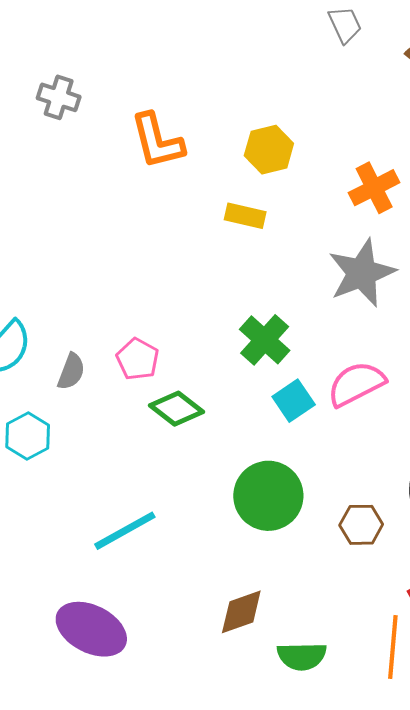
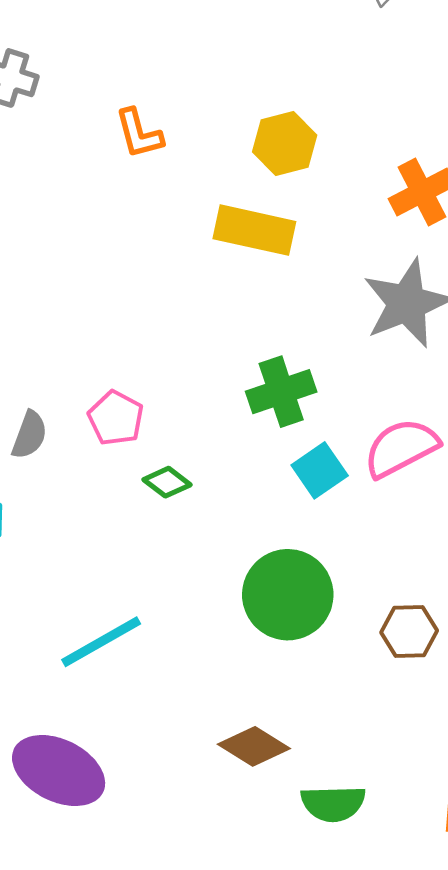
orange L-shape: (157, 141) -> (139, 134), size x0.7
yellow rectangle: (245, 216) -> (254, 230), size x1.5
green cross: (265, 340) -> (281, 392), turned 30
green diamond: (176, 409) -> (167, 482), size x0.7
brown diamond: (241, 612) -> (254, 746), turned 52

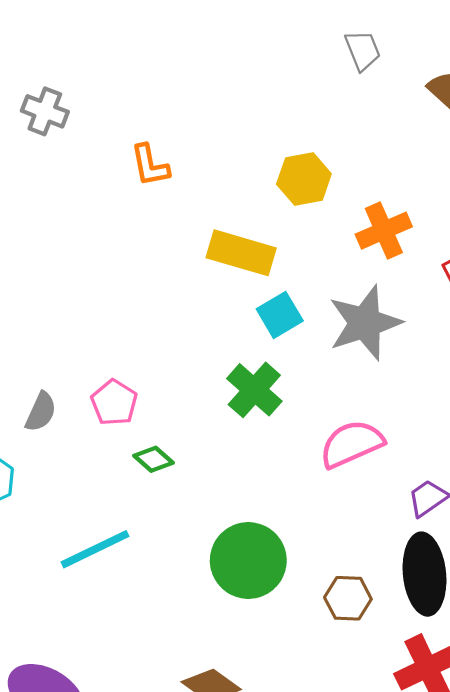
yellow hexagon: (285, 144) -> (304, 179), moved
green cross: (281, 392) -> (254, 390), turned -34
cyan square: (320, 470) -> (280, 315), moved
cyan line: (101, 642) -> (95, 549), moved

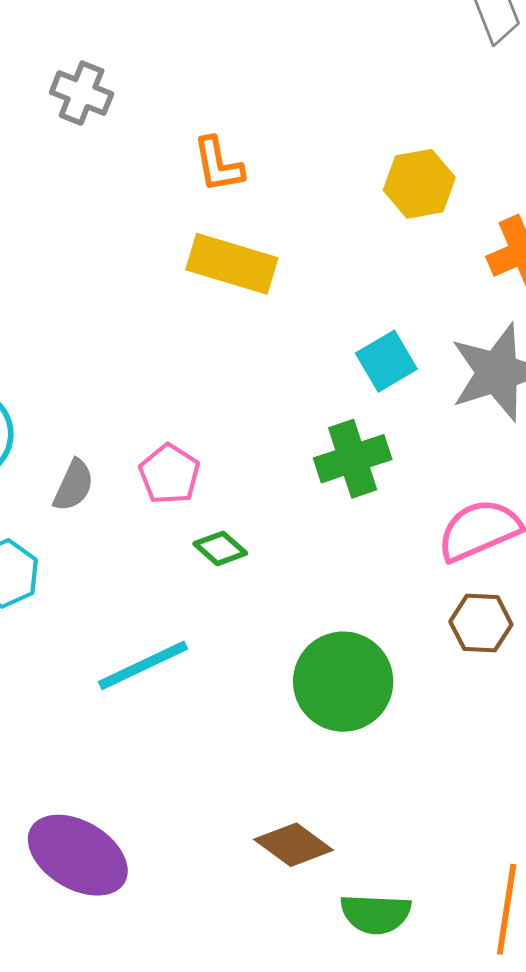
yellow rectangle: (241, 253) -> (232, 264), moved
green cross: (254, 390) -> (353, 459), turned 30
brown hexagon: (348, 598) -> (481, 623), moved

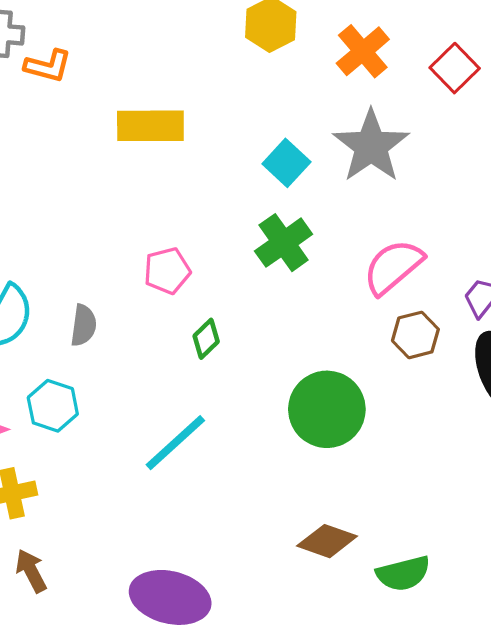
orange L-shape: (218, 165) -> (48, 66), moved, turned -48
pink pentagon: (169, 474) -> (167, 271), moved, turned -30
green diamond: (220, 548) -> (206, 339), turned -69

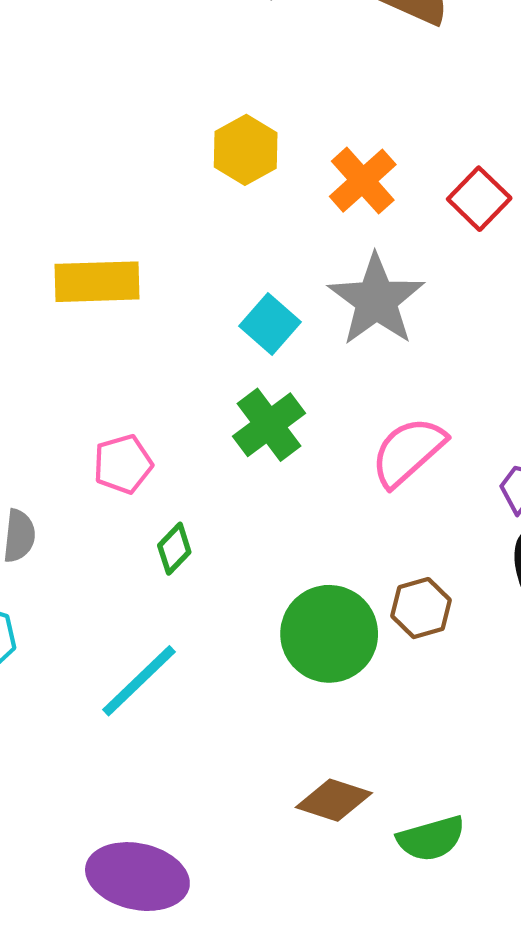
brown hexagon: (415, 335) -> (421, 608), moved

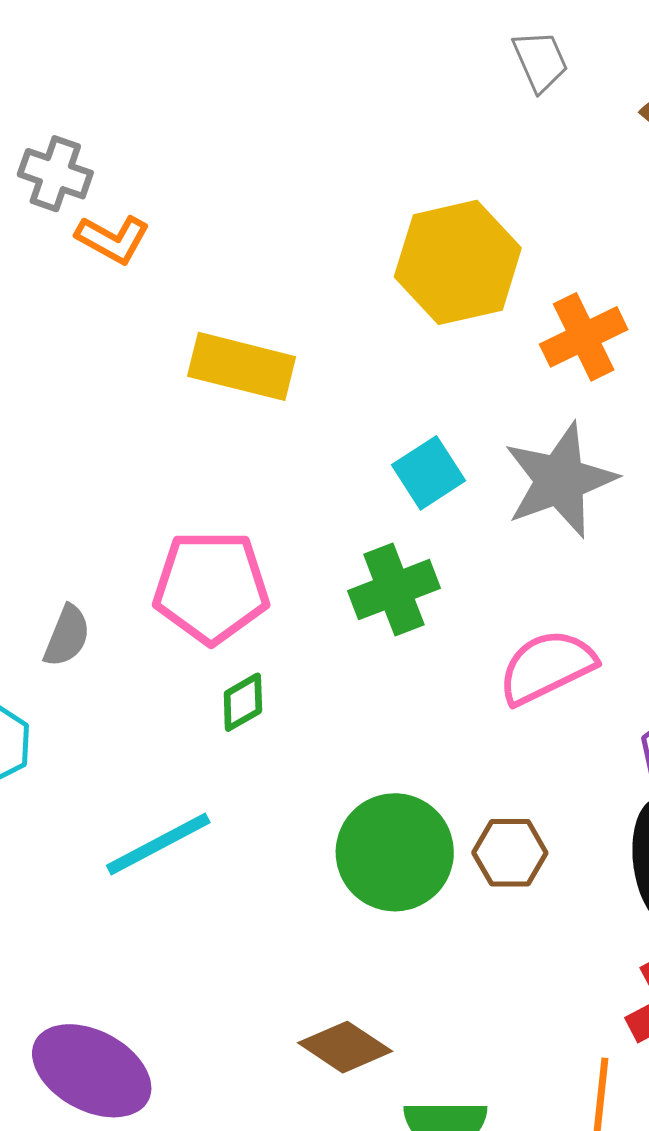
yellow hexagon: (246, 150) -> (458, 262), size x1.5
pink pentagon: (123, 464) -> (211, 587), size x1.6

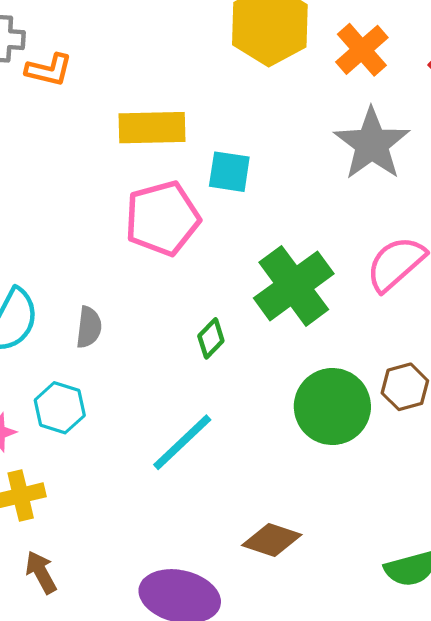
cyan square: (428, 473) -> (229, 172), moved, turned -33
pink pentagon: (211, 587) -> (162, 218), moved
green cross: (394, 590) -> (294, 286), moved, size x1.4
brown diamond: (345, 1047) -> (272, 540), moved

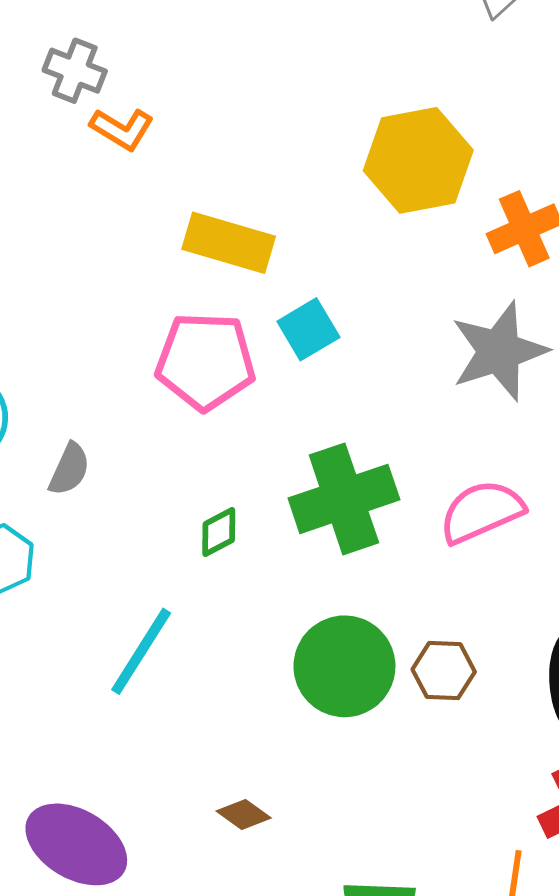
cyan square: (229, 172) -> (308, 329), turned 33
cyan line: (182, 442) -> (141, 651), turned -32
brown diamond: (272, 540) -> (244, 815), moved, size x0.7

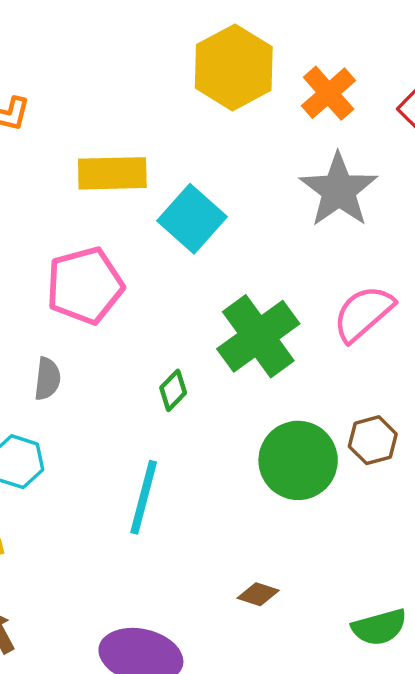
cyan square: (308, 329) -> (192, 219), size x1.4
pink pentagon: (205, 361) -> (85, 286), moved

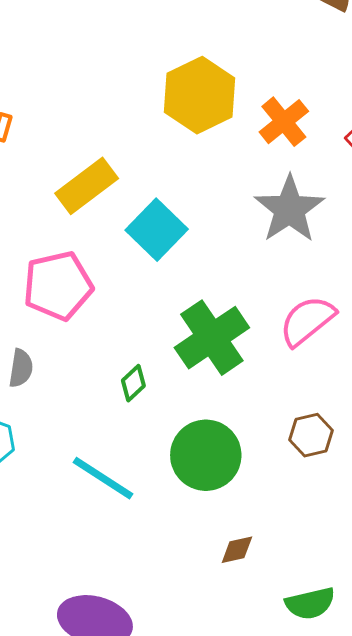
yellow rectangle: (112, 173) -> (87, 186), turned -38
green circle: (298, 460) -> (206, 455), moved
cyan line: (144, 497) -> (103, 478), turned -74
brown diamond: (258, 594) -> (237, 550), moved, turned -33

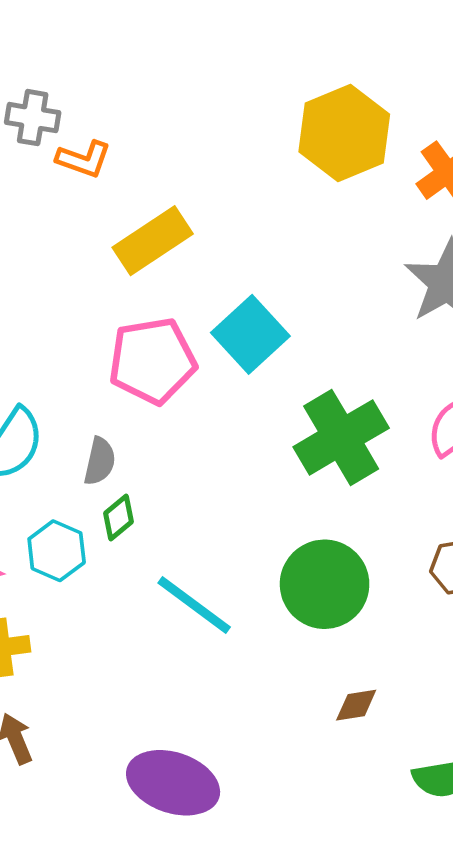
yellow rectangle: (87, 186) -> (153, 241), moved
cyan square: (157, 230) -> (250, 334), moved
green diamond: (133, 383) -> (118, 518), moved

